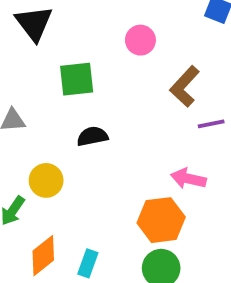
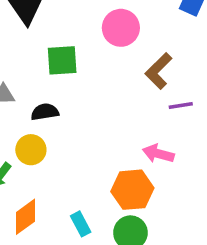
pink circle: (140, 40) -> (121, 28), size x1.4
black semicircle: (92, 136) -> (45, 112), moved
cyan rectangle: (88, 263) -> (81, 224), moved, turned -50

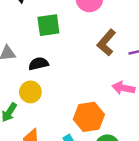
brown L-shape: (159, 71) -> (106, 43), moved
orange hexagon: (132, 190) -> (89, 117), moved

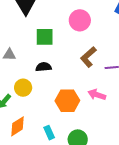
black semicircle: (39, 64) -> (44, 67), moved
orange hexagon: (89, 117) -> (67, 101), moved

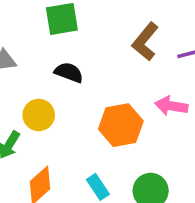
black semicircle: (44, 67) -> (69, 72), turned 35

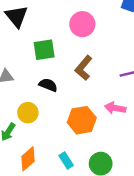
brown L-shape: (145, 42) -> (83, 68), moved

